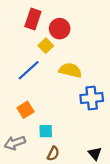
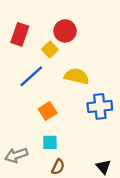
red rectangle: (33, 19) -> (20, 34), moved
orange square: (25, 110) -> (48, 111), moved

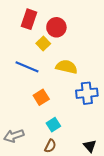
red rectangle: (20, 34) -> (29, 19), moved
blue line: (31, 76) -> (27, 67), turned 65
cyan square: (50, 142) -> (53, 125), moved, turned -32

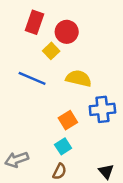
orange square: (41, 97) -> (68, 120), moved

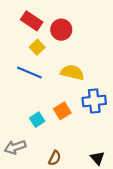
red rectangle: (34, 22) -> (32, 21), turned -75
yellow square: (51, 51) -> (37, 47), moved
cyan square: (63, 146) -> (37, 120), moved

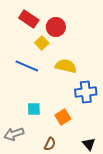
yellow square: (37, 47) -> (42, 43), moved
orange square: (62, 111) -> (63, 117), moved
cyan square: (37, 120) -> (34, 109), turned 32

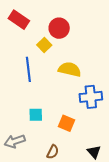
red rectangle: (29, 19) -> (19, 20), moved
blue line: (27, 66) -> (28, 69), turned 60
orange square: (63, 117) -> (66, 123), turned -35

